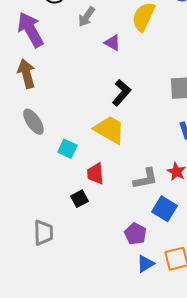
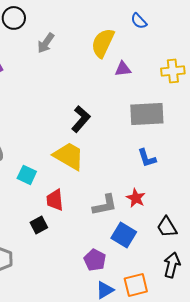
purple triangle: (112, 43) -> (123, 69), moved, turned -36

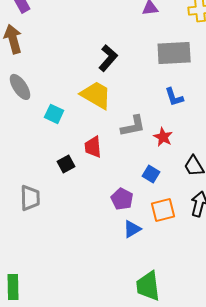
red trapezoid: (55, 200) -> (93, 147), moved
gray L-shape: (105, 205) -> (133, 126), moved
blue square: (124, 235) -> (151, 174), size x0.7
orange square: (136, 285) -> (163, 210), moved

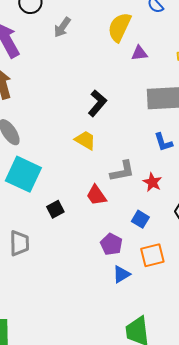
yellow trapezoid: (96, 95) -> (85, 140), size x0.7
cyan square: (54, 114) -> (23, 174), moved, size x1.8
red trapezoid: (93, 147) -> (96, 195), moved, turned -30

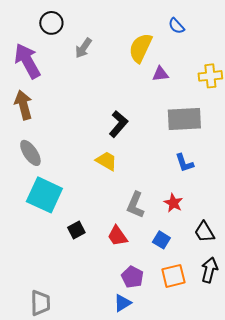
gray L-shape: (122, 171) -> (135, 205), moved, turned 124
red trapezoid: (96, 195) -> (117, 236), moved
gray trapezoid: (19, 243) -> (40, 303), moved
purple pentagon: (111, 244) -> (132, 277), moved
blue triangle: (121, 274) -> (122, 303), moved

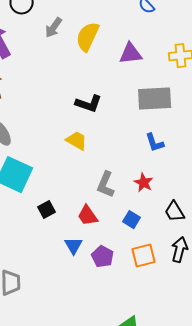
yellow semicircle: (140, 48) -> (88, 37), moved
purple triangle: (160, 74) -> (131, 54), size x1.4
black L-shape: (118, 124) -> (89, 104), turned 68
blue triangle: (122, 303) -> (74, 246), moved, turned -30

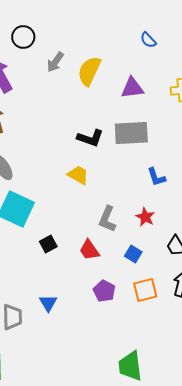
gray rectangle: (155, 99) -> (131, 133), moved
blue triangle: (74, 246) -> (48, 303), moved

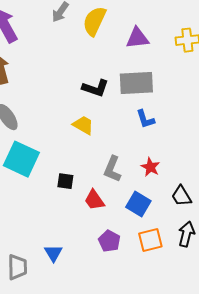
blue L-shape: (156, 177) -> (145, 119), moved
black square: (48, 244) -> (65, 181), moved, turned 36
blue square: (133, 254) -> (138, 204), size x1.4

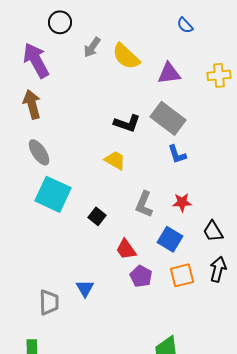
yellow semicircle: (94, 21) -> (126, 56), turned -72
gray rectangle: (136, 83) -> (168, 118), turned 40
red star: (150, 167) -> (182, 202), turned -30
black square: (65, 181) -> (97, 216), turned 30
red trapezoid: (94, 200) -> (126, 249), moved

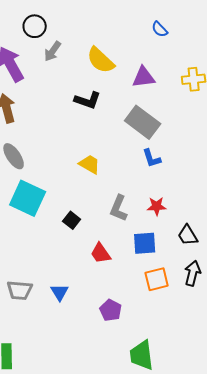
gray arrow: (92, 47) -> (53, 51), moved
black L-shape: (127, 123) -> (88, 100), moved
blue square: (170, 239) -> (145, 243), turned -35
purple pentagon: (141, 276) -> (111, 310), moved
gray trapezoid: (49, 302) -> (20, 290), moved, turned 96

